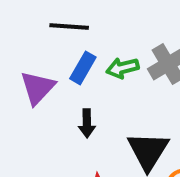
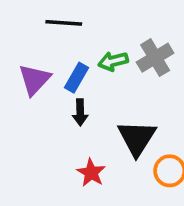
blue rectangle: (83, 68) -> (77, 78), moved

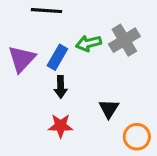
black triangle: (137, 138) -> (109, 109), size x0.6
red star: (91, 173) -> (61, 126), moved, turned -30

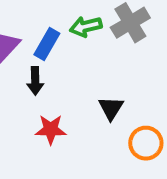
black arrow: (61, 87) -> (35, 81), moved

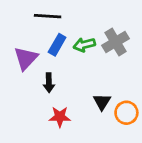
blue rectangle: (47, 44) -> (57, 45), moved
orange circle: (146, 143) -> (126, 113), moved

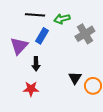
green arrow: (84, 45) -> (62, 19), moved
red star: (60, 117) -> (31, 89), moved

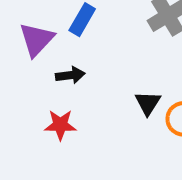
black arrow: (36, 64) -> (70, 75), turned -96

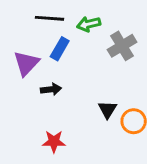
red star: (60, 125) -> (54, 142), moved

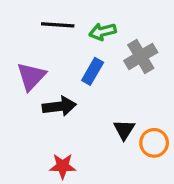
blue rectangle: (60, 49) -> (93, 71), moved
black arrow: (51, 89) -> (59, 106), size x1.4

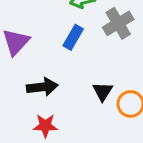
black arrow: (59, 106) -> (42, 87), moved

